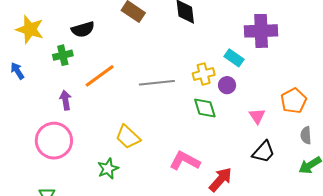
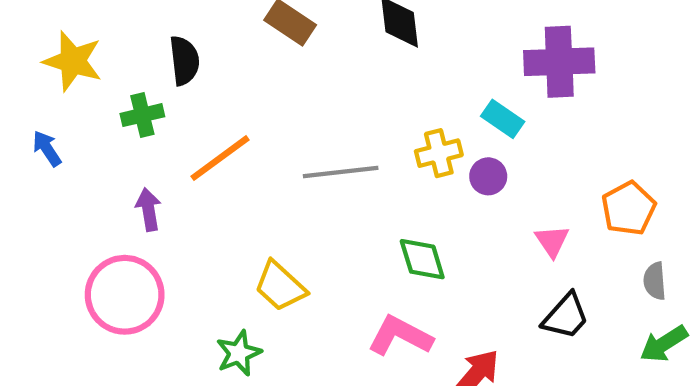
black semicircle: (83, 29) -> (184, 61), turned -80
green diamond: (205, 108) -> (422, 259), moved

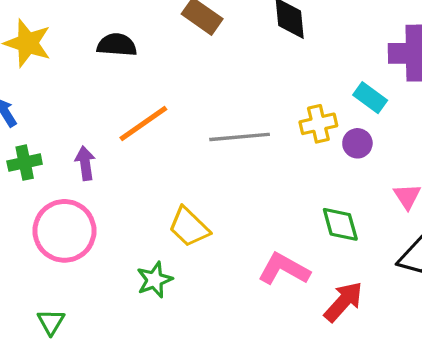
black semicircle: (184, 61) -> (117, 45), turned -81
green cross: (142, 115) -> (25, 163), moved
green diamond: (422, 259) -> (340, 224), moved

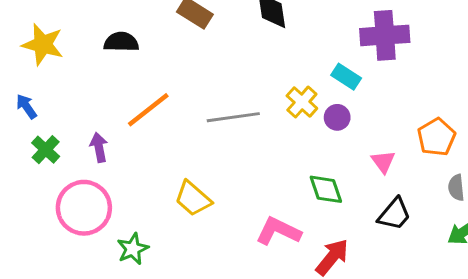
yellow cross: (318, 124) -> (302, 102), turned -32
green cross: (25, 163) -> (46, 150), turned -32
green star: (155, 280) -> (133, 249), moved

